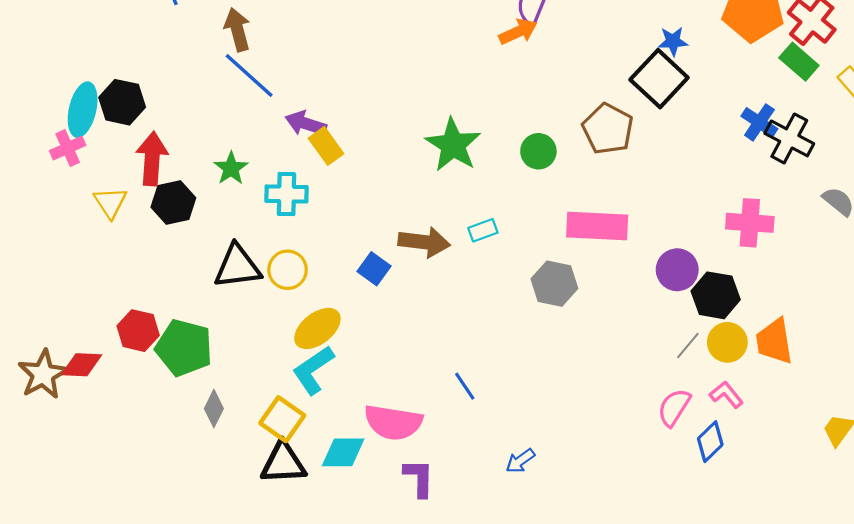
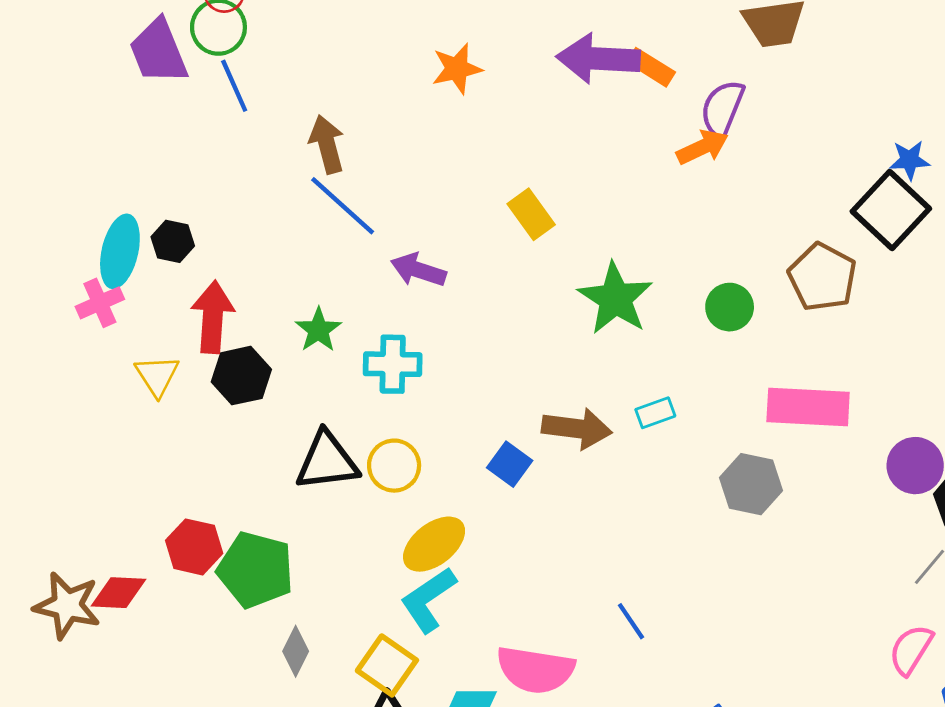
black hexagon: (122, 102) -> (173, 241), size x0.7
yellow rectangle: (326, 146) -> (531, 214), moved
brown star: (43, 374) -> (67, 605), turned -30

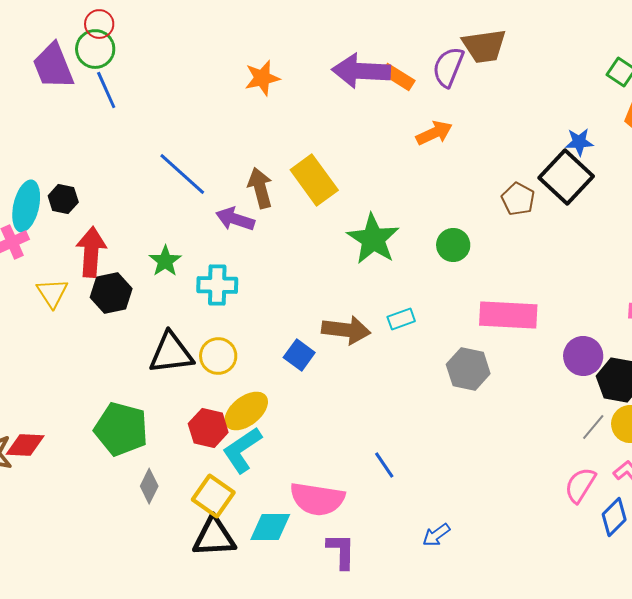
purple semicircle: (722, 109) -> (448, 67), moved
brown arrow: (327, 144) -> (260, 188), moved
yellow rectangle: (531, 214) -> (314, 180), size x1.4
brown pentagon: (822, 277) -> (518, 199), moved, size x0.7
red hexagon: (194, 547) -> (208, 428), moved

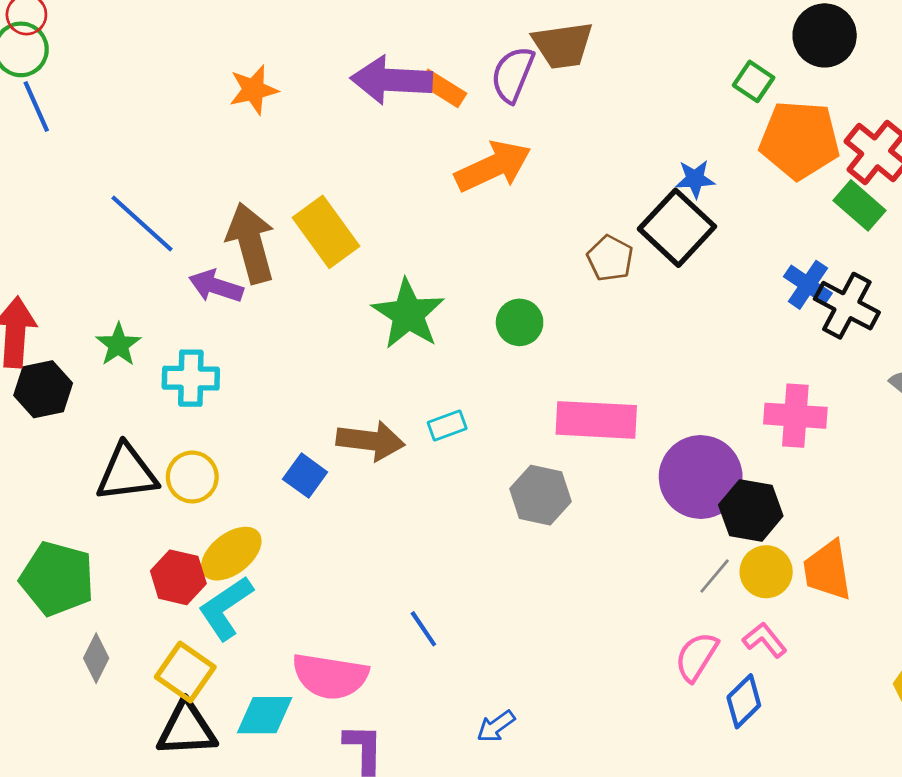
orange arrow: (434, 133) -> (493, 166), size x1.5
brown arrow: (260, 188) -> (251, 243), size x1.4
purple circle: (583, 356) -> (701, 477), size x1.5

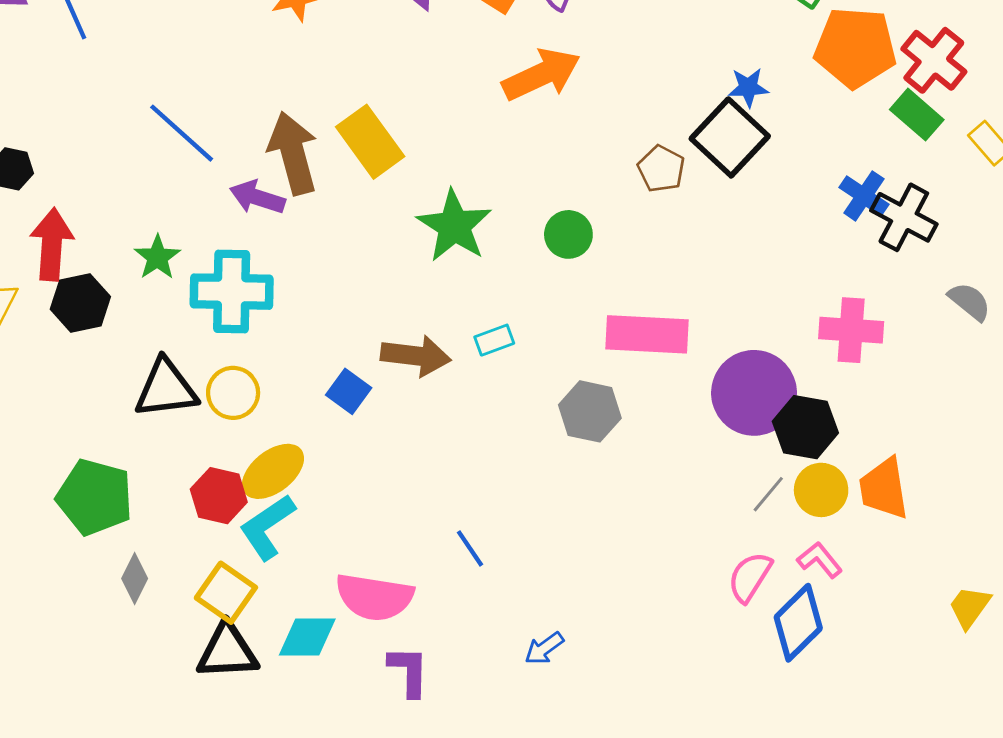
cyan cross: (191, 378) -> (232, 292), size x1.4
blue diamond: (744, 701) -> (798, 623), size x1.4

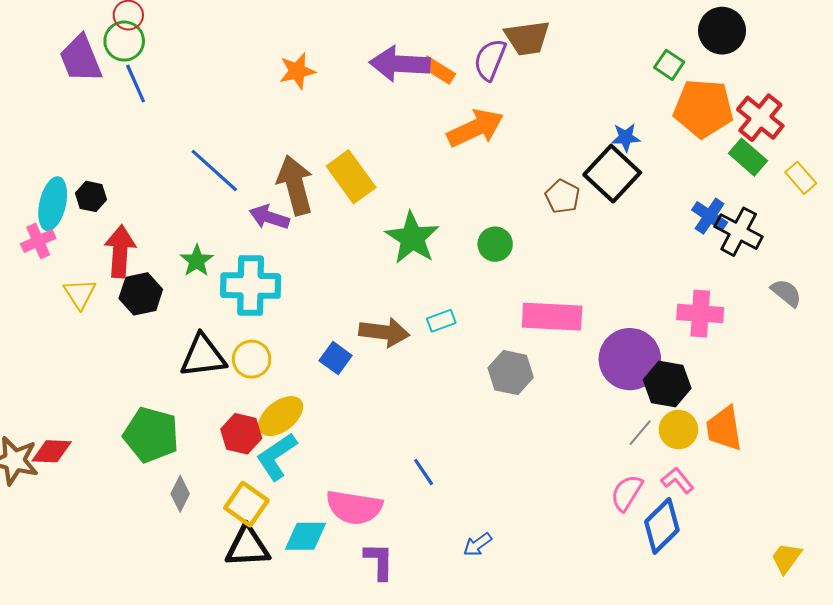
yellow trapezoid: (970, 607) -> (786, 558), moved

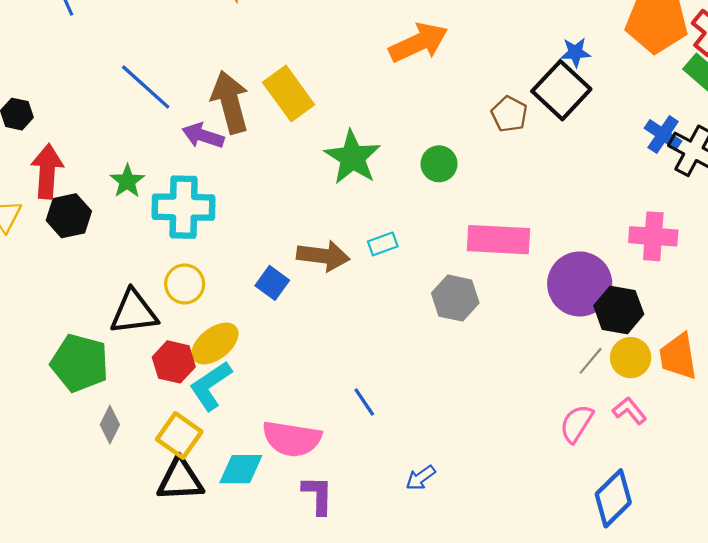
black triangle: (203, 356) -> (134, 312), moved
blue diamond: (662, 526) -> (613, 498), moved

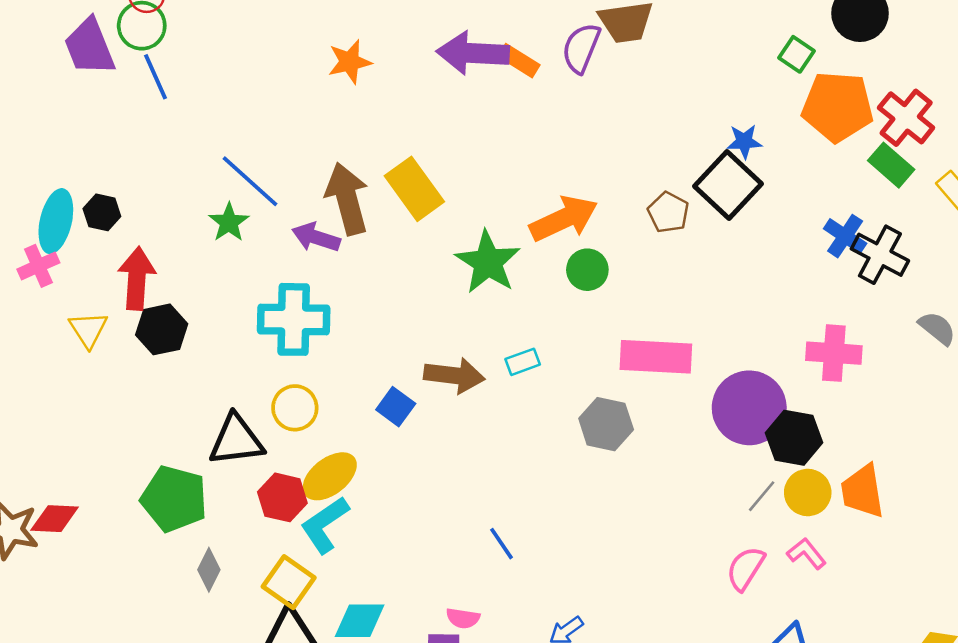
orange arrow: (418, 43) -> (564, 219), moved
green star: (127, 181) -> (229, 222), moved
pink semicircle: (292, 439) -> (463, 618), moved, size x0.5

